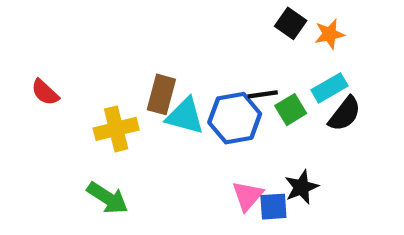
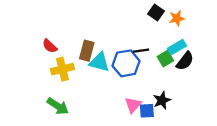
red semicircle: (45, 92) -> (50, 46), moved
green square: (291, 110) -> (165, 59), moved

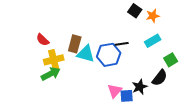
green square: (165, 59) -> (171, 60), moved
black semicircle: (185, 61) -> (160, 78), moved
green arrow: (58, 106) -> (51, 74), moved, turned -60

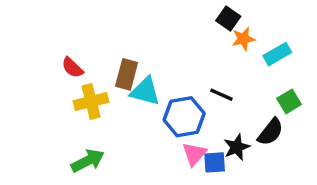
orange star: (153, 16) -> (243, 39), moved
cyan rectangle: (153, 41) -> (277, 54), moved
black line: (122, 44) -> (221, 95), moved, turned 32
blue hexagon: (109, 55) -> (184, 117), moved
green arrow: (51, 74) -> (88, 161), moved

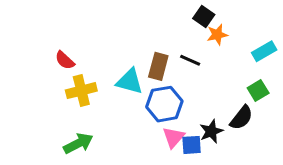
cyan rectangle: (277, 54) -> (264, 51), moved
brown rectangle: (127, 74) -> (158, 66), moved
black line: (221, 95) -> (190, 60), moved

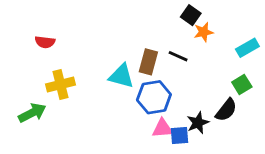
red semicircle: (65, 60) -> (45, 42), moved, turned -36
yellow cross: (81, 91) -> (61, 85), moved
pink triangle: (173, 137) -> (162, 128), turned 45
green arrow: (78, 143) -> (32, 113), moved

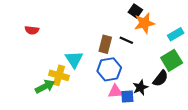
orange star: (204, 32) -> (144, 23), size x1.5
cyan triangle: (121, 76) -> (74, 59), moved, turned 42
yellow cross: (61, 85) -> (59, 75), moved, turned 30
green square: (242, 85) -> (172, 60), size x1.5
green arrow: (32, 113) -> (45, 86), moved

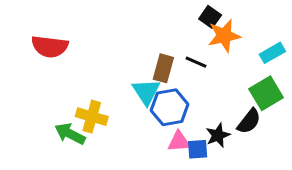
red semicircle: (32, 30) -> (50, 47), size x1.6
cyan triangle: (74, 59) -> (146, 92), moved
green arrow: (45, 86) -> (70, 134), turned -126

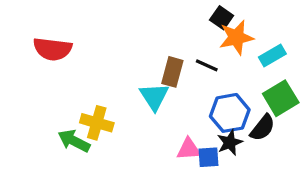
cyan rectangle: (272, 53) -> (272, 56), moved
blue hexagon: (170, 107) -> (230, 113), moved

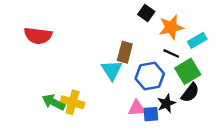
black square: (222, 18) -> (146, 13), moved
black line: (207, 65) -> (171, 53), moved
green square: (281, 98) -> (188, 71), moved
blue hexagon: (230, 113) -> (150, 76), moved
yellow cross: (97, 123) -> (72, 102), moved

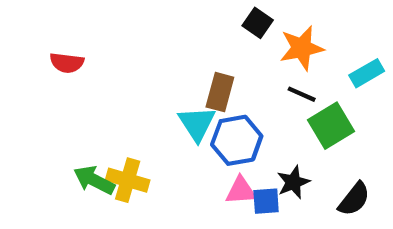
red semicircle: (38, 36) -> (67, 63), size x0.7
cyan rectangle: (197, 40) -> (367, 73), moved
blue hexagon: (150, 76) -> (237, 140), moved
black semicircle: (190, 93) -> (354, 199), moved

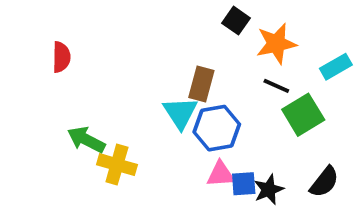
red semicircle: (67, 63) -> (61, 57), turned -96
green arrow: (94, 180) -> (86, 140), moved
black star: (293, 182) -> (269, 190), moved

